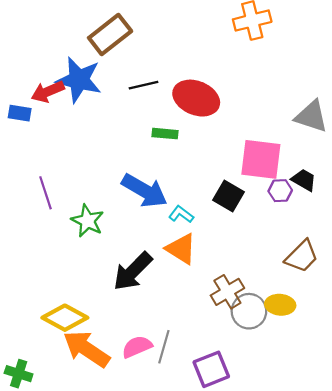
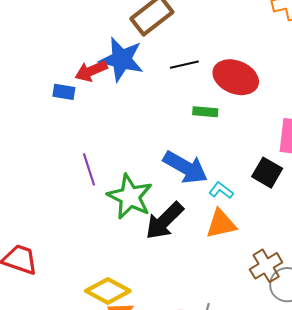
green star: (87, 221) -> (130, 197), size x1.4
orange triangle: (181, 249) -> (221, 224), turned -44
black arrow: (133, 271) -> (164, 221), moved

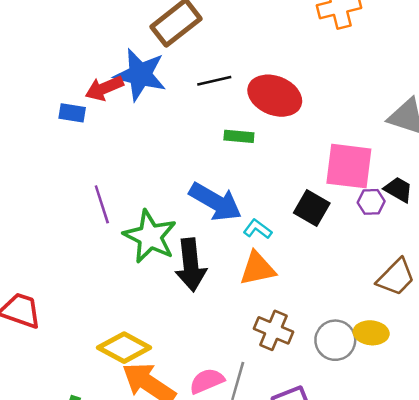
black arrow: (164, 221) -> (191, 265), turned -51
brown cross: (266, 266) -> (274, 330), moved, turned -36

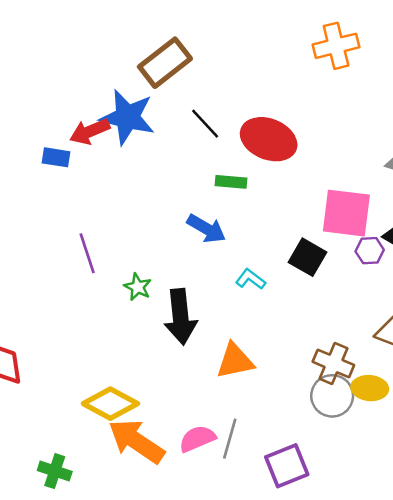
black line: (214, 81) -> (205, 124), turned 60
blue arrow: (215, 202) -> (206, 229), moved, size x0.7
green star: (150, 236) -> (138, 287), size x0.5
orange triangle: (257, 269) -> (235, 361), moved
brown cross: (274, 330) -> (333, 363), moved

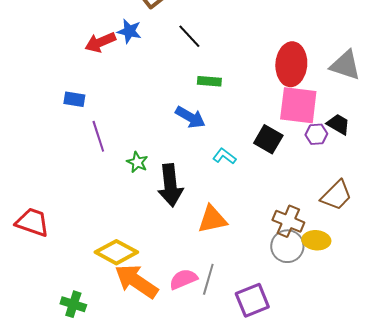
blue star: (127, 117) -> (129, 31), size x0.6
red ellipse: (269, 139) -> (291, 64), moved, turned 72
blue rectangle: (56, 157) -> (74, 99), moved

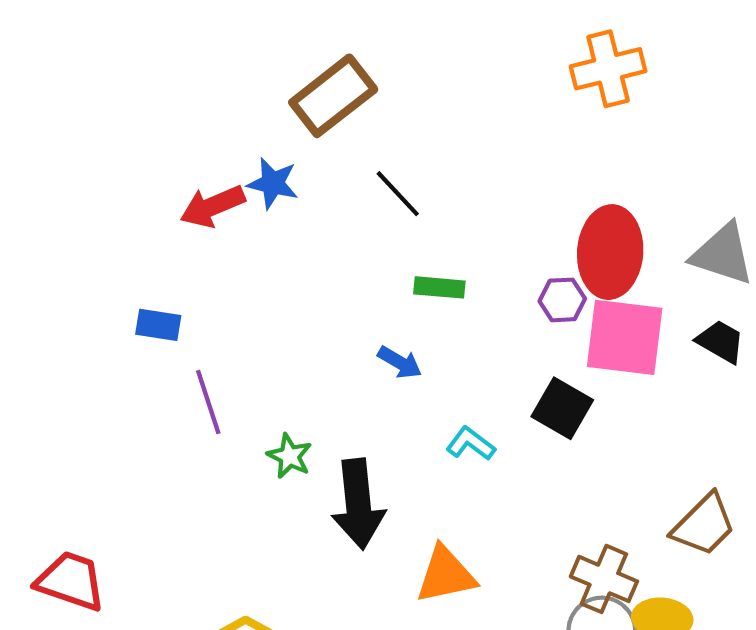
blue arrow: (190, 117) -> (400, 362), size x0.7
black trapezoid: (338, 124) -> (721, 342), moved
purple hexagon: (316, 134) -> (562, 300), moved

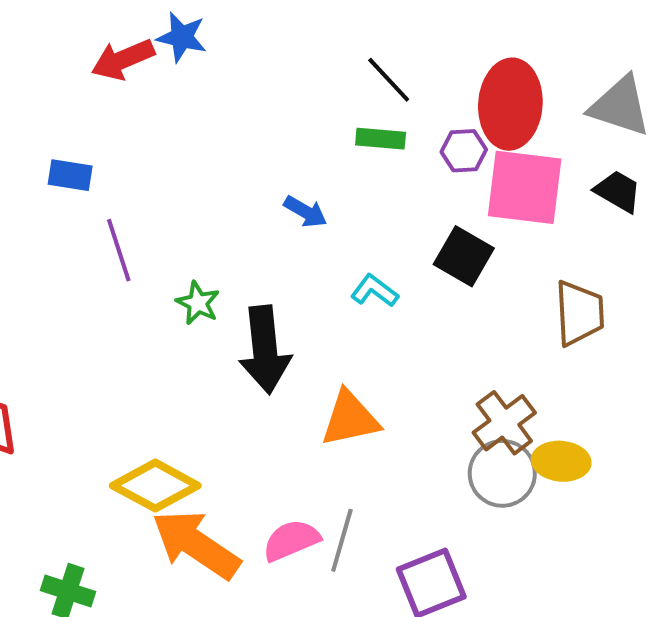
black line: (398, 194) -> (389, 80), moved
green rectangle: (439, 287) -> (381, 139), moved
brown trapezoid: (704, 525) -> (579, 313), moved, turned -48
brown cross: (604, 579) -> (504, 423), turned 30

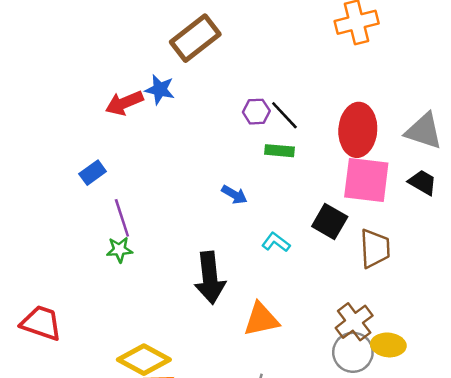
purple hexagon: (464, 151) -> (256, 112), moved
blue rectangle: (70, 175) -> (93, 173), turned -45
green star: (198, 303) -> (119, 250), moved, turned -30
brown trapezoid: (579, 313) -> (375, 248), moved

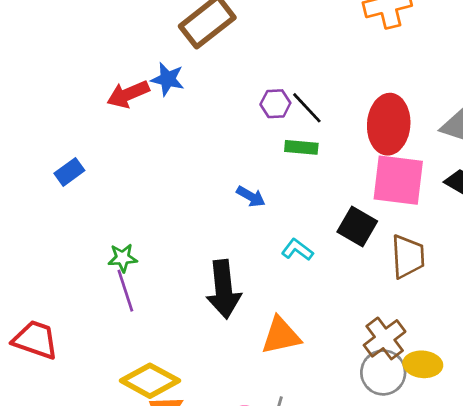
blue rectangle: (93, 173) -> (69, 172), moved
purple line: (122, 218) -> (125, 291), moved

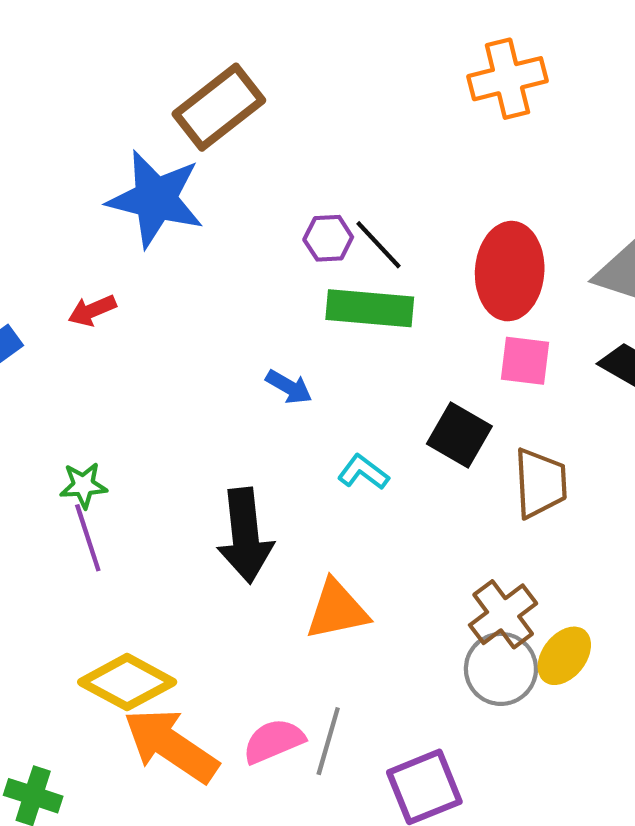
blue star: (168, 79) -> (156, 199), size x1.8
red arrow: (128, 94) -> (92, 310), moved, size x0.7
green rectangle: (301, 147) -> (370, 308), size x1.6
pink square: (398, 180) -> (525, 361), size x0.6
yellow ellipse: (423, 364) -> (564, 656), turned -57

